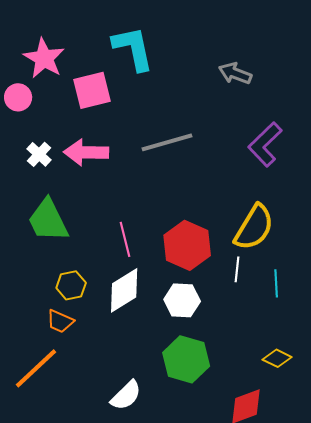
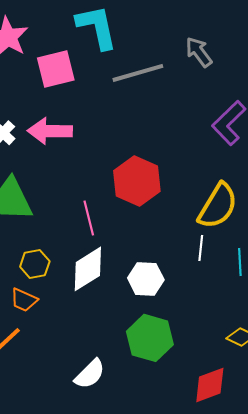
gray arrow: (235, 73) -> (199, 52), turned 32
gray line: (167, 142) -> (138, 73), moved
red hexagon: (187, 245) -> (137, 181), moved

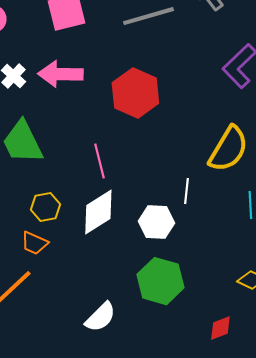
red hexagon: (137, 181) -> (135, 93), moved
white line: (201, 248) -> (186, 191), moved
red diamond: (210, 385) -> (220, 328), size x0.7

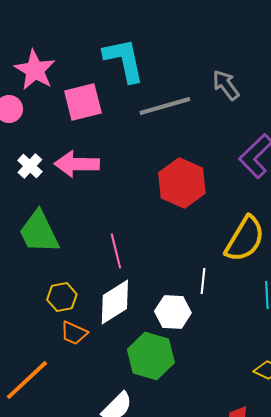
red hexagon: (135, 93) -> (182, 183), moved
orange trapezoid: (34, 243) -> (74, 333), moved
green hexagon: (160, 281) -> (151, 356), moved

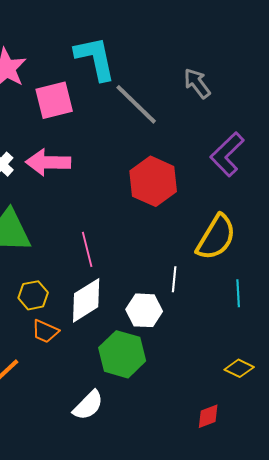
gray line: (165, 106) -> (136, 104), turned 60

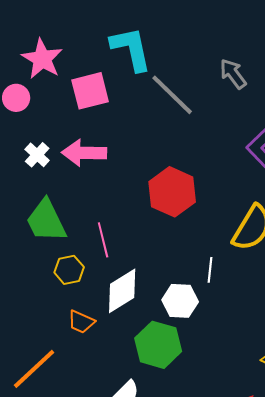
red hexagon: (153, 181) -> (172, 192), moved
pink line: (87, 249) -> (103, 240), moved
yellow hexagon: (33, 295) -> (69, 270), moved

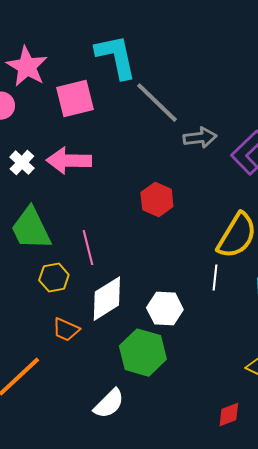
gray arrow: (233, 74) -> (200, 138), moved, turned 120
red hexagon: (172, 192) -> (157, 200), size x0.7
white line: (210, 270) -> (215, 278), moved

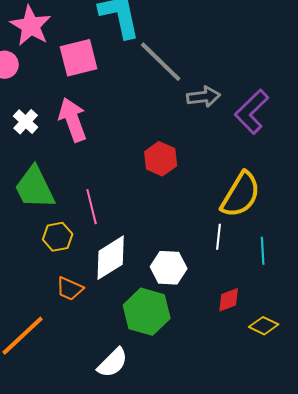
pink arrow: (69, 161) -> (73, 120), turned 69
red diamond: (229, 415) -> (229, 300), moved

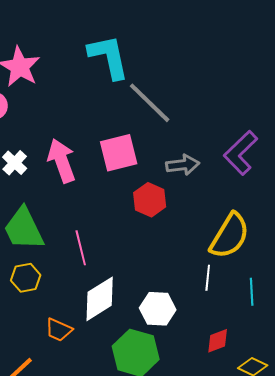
pink square: (79, 58) -> (119, 153), moved
gray arrow: (204, 97) -> (183, 165), moved
yellow hexagon: (58, 237) -> (26, 278), moved

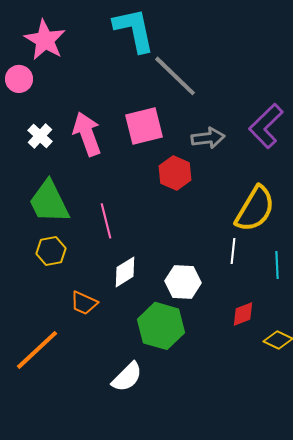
white diamond: (100, 299) -> (125, 272), size x0.7

